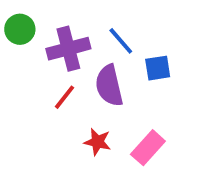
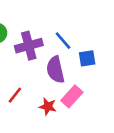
red line: (64, 97) -> (15, 95), moved
pink rectangle: (148, 148) -> (72, 96), moved

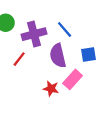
blue square: (87, 58) -> (88, 55), moved
red line: (15, 95) -> (19, 59), moved

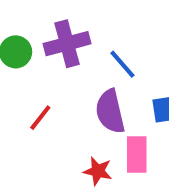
purple cross: (34, 34) -> (67, 44), moved
pink rectangle: (73, 79) -> (137, 155), turned -42

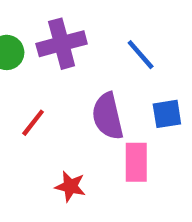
blue line: (122, 64) -> (141, 55), moved
red star: (98, 171) -> (70, 186), moved

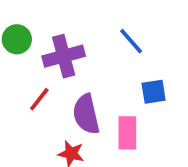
purple cross: (62, 44) -> (64, 56), moved
purple semicircle: (108, 116) -> (86, 114), moved

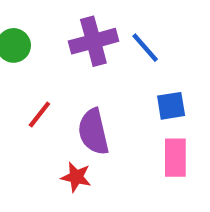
purple cross: (64, 56) -> (93, 41), moved
pink rectangle: (127, 133) -> (175, 158), moved

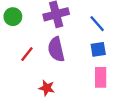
blue line: (145, 48) -> (97, 24), moved
purple semicircle: (93, 132) -> (56, 49), moved

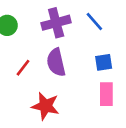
blue line: (97, 24) -> (94, 21), moved
red star: (47, 88) -> (45, 106), size x1.5

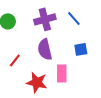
red line: (23, 68) -> (15, 60), moved
pink rectangle: (106, 94) -> (62, 73), moved

